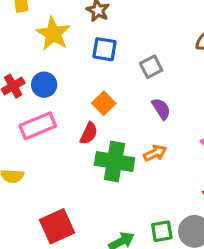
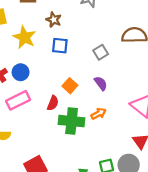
gray square: (151, 67) -> (101, 52), moved
orange square: (104, 103) -> (70, 86), moved

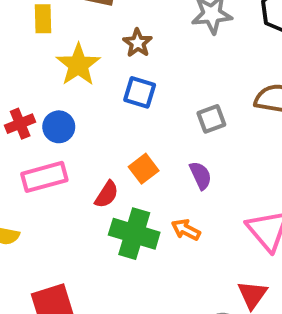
orange arrow: (99, 114) -> (186, 230), turned -136

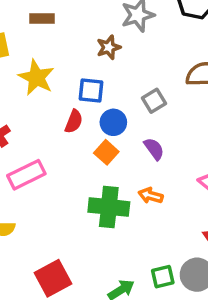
brown star: (138, 43) -> (109, 47), moved, turned 30
blue circle: (59, 127) -> (113, 122), moved
red semicircle: (107, 194) -> (74, 121), moved

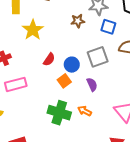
blue square: (91, 90) -> (108, 27), moved
gray square: (154, 101) -> (98, 57), size x1.5

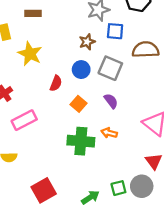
brown star: (78, 21) -> (87, 42), moved
gray square: (98, 57) -> (110, 68), turned -35
blue circle: (72, 65) -> (81, 70), moved

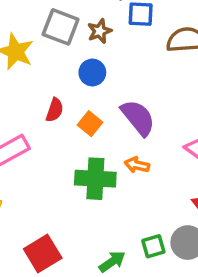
gray square: (110, 68) -> (61, 27), moved
red semicircle: (56, 83) -> (55, 110), moved
purple semicircle: (111, 101) -> (138, 118), size x1.6

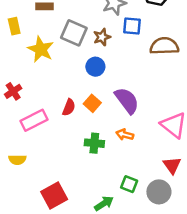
red semicircle: (55, 110) -> (69, 107), moved
green cross: (95, 179) -> (94, 143), size x0.7
green square: (153, 246) -> (129, 184), moved, turned 35

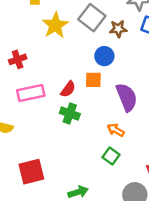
orange square: (92, 103) -> (93, 80), moved, turned 35
green cross: (94, 143) -> (70, 114), moved
green square: (129, 184) -> (111, 156), moved

